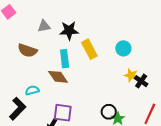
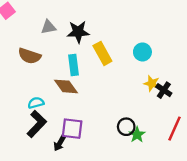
black L-shape: (18, 109) -> (37, 124), moved

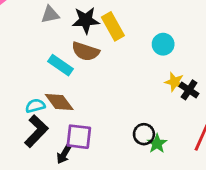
yellow rectangle: (102, 53) -> (113, 26), moved
brown semicircle: (30, 56) -> (86, 51), moved
cyan rectangle: (73, 65) -> (61, 65), moved, turned -48
brown diamond: (66, 86) -> (59, 102), moved

